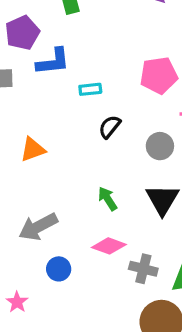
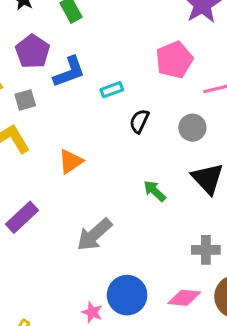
pink diamond: (109, 246) -> (184, 298), moved
blue circle: (59, 269) -> (127, 295), moved, size x1.6

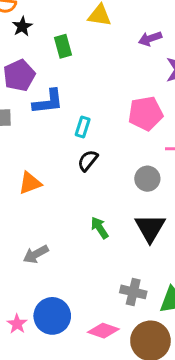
cyan rectangle: (112, 90) -> (83, 127), turned -66
black semicircle: (139, 121) -> (88, 161), moved
gray arrow: (94, 235) -> (36, 254), size x0.7

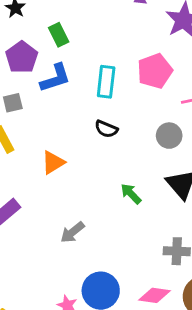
green rectangle: (63, 46) -> (59, 35), moved
cyan rectangle: (83, 127) -> (106, 82), moved, size x1.5
black semicircle: (88, 161) -> (106, 129), turned -95

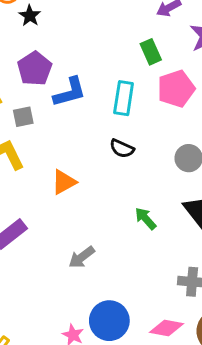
green rectangle: (59, 35) -> (151, 52), moved

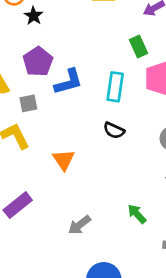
orange triangle: (64, 182) -> (64, 160), turned -35
green arrow: (145, 219) -> (137, 214), moved

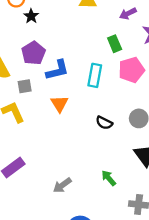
black semicircle: (114, 130) -> (104, 123), moved
orange triangle: (64, 160) -> (59, 104), moved

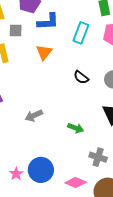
green arrow: (109, 178) -> (76, 128), turned 140
gray arrow: (62, 185) -> (34, 116), moved

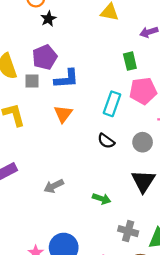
gray square: (16, 31) -> (32, 81), moved
cyan rectangle: (81, 33) -> (112, 104), moved

